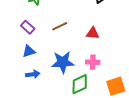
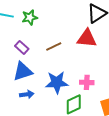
red triangle: (93, 33) -> (87, 38), moved, size x1.5
blue triangle: (29, 51) -> (23, 71), size x1.5

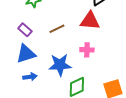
pink cross: (87, 82) -> (87, 50), moved

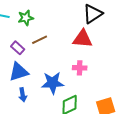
brown line: (57, 29) -> (40, 40), moved
blue arrow: (30, 77) -> (23, 95), turned 88

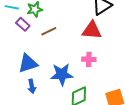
purple rectangle: (18, 48) -> (23, 24), moved

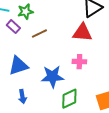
blue arrow: (32, 86) -> (22, 97), moved

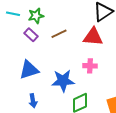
purple rectangle: (13, 27) -> (31, 35), moved
brown line: (39, 34) -> (59, 34), moved

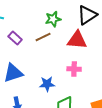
green star: (36, 16) -> (53, 19), moved
blue star: (63, 81) -> (47, 84), size x0.7

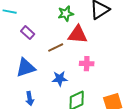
brown line: (43, 37) -> (56, 48), moved
red triangle: (77, 40) -> (78, 35), moved

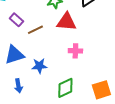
brown line: (56, 48) -> (35, 30), moved
blue star: (60, 79) -> (39, 66), moved

